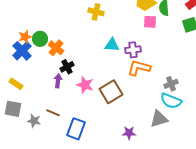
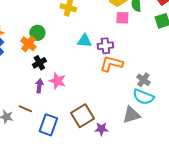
green circle: (40, 39) -> (37, 33), moved
purple arrow: (58, 81) -> (39, 86), moved
gray cross: (171, 84) -> (143, 80), turned -32
brown square: (111, 92) -> (82, 116), moved

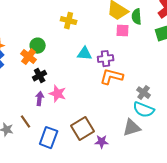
brown line: (25, 109) -> (26, 122), turned 32

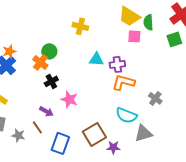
purple arrow: (40, 99) -> (46, 111), moved, turned 112
cyan semicircle: (144, 110) -> (126, 115), moved

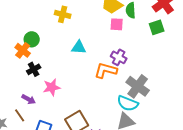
purple cross: (117, 64) -> (119, 57), moved, turned 35
gray cross: (155, 98) -> (138, 86), size x1.6
pink star: (69, 99) -> (52, 87), turned -30
cyan semicircle: (126, 115) -> (128, 103), moved

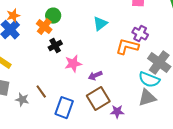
cyan triangle: (79, 47) -> (100, 24), turned -42
purple arrow: (29, 99) -> (95, 76), moved, turned 128

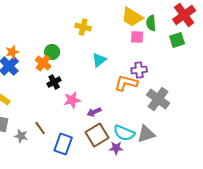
purple cross: (140, 34) -> (139, 70), turned -35
cyan semicircle: (149, 80) -> (124, 133), moved

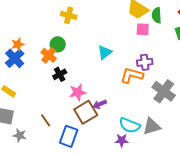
yellow cross: (83, 27) -> (69, 15), moved
brown square: (97, 135) -> (86, 112), moved
gray star: (21, 136) -> (20, 135), moved

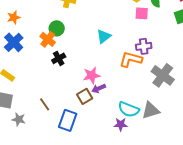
orange star: (18, 44) -> (14, 17), moved
pink star: (78, 92) -> (92, 75), moved
brown square: (86, 112) -> (85, 96), size x0.7

